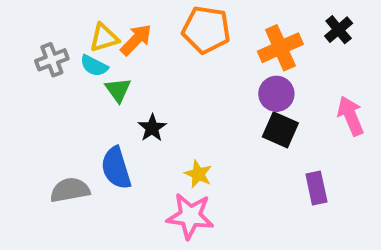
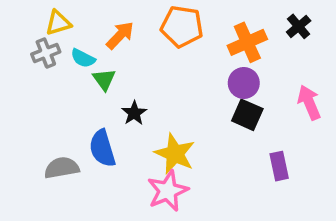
yellow triangle: (104, 38) -> (58, 23), moved
yellow star: (198, 174) -> (175, 154), size x1.6
pink star: (190, 216) -> (168, 191), turned -30

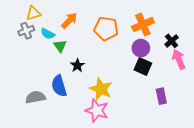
orange pentagon: (182, 26) -> (106, 29), moved
black cross: (299, 26) -> (172, 41), moved
pink star: (168, 191) -> (97, 111), turned -30

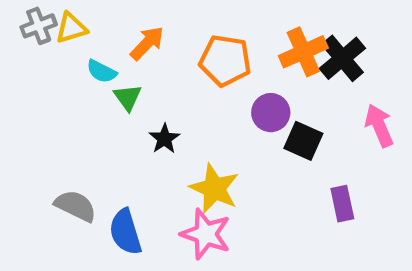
gray cross: (26, 31) -> (39, 26), moved
black cross: (172, 41) -> (342, 58), moved, size x1.5
purple circle: (141, 48) -> (271, 113), moved
blue semicircle: (59, 86) -> (125, 232), moved
gray semicircle: (35, 97) -> (76, 206), turned 36

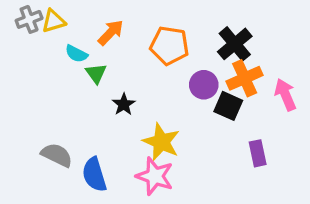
orange cross: (303, 52) -> (245, 78), moved
black cross: (342, 58) -> (235, 44), moved

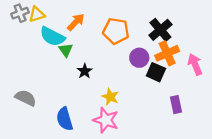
cyan semicircle: (76, 54) -> (52, 37), size x1.6
yellow star: (161, 142) -> (110, 97), size x0.7
gray semicircle: (57, 155) -> (26, 98), moved

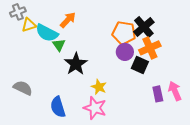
yellow triangle: (37, 14) -> (29, 25), moved
orange pentagon: (116, 31) -> (124, 33), moved
pink arrow: (195, 64) -> (175, 91), moved
black star: (85, 71) -> (76, 64), size x1.6

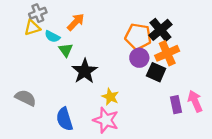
gray cross: (18, 12) -> (38, 13), moved
cyan semicircle: (47, 33) -> (52, 37), size x0.6

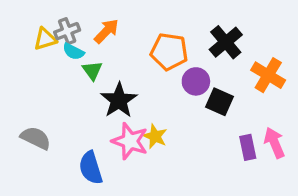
gray cross: (38, 13) -> (67, 31), moved
orange pentagon: (138, 37) -> (169, 52), moved
orange cross: (167, 53) -> (268, 75), moved, turned -35
pink star: (106, 120) -> (130, 141), moved

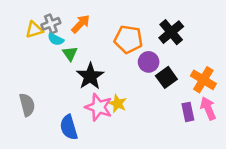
orange cross: (268, 75) -> (203, 80), moved
black square: (219, 102) -> (166, 77), turned 30
gray semicircle: (36, 138) -> (27, 105), turned 50

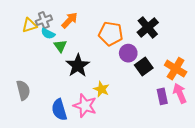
pink star: (99, 107) -> (85, 106), moved

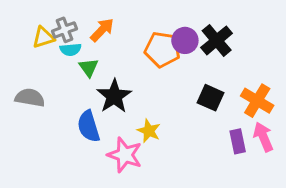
cyan semicircle: (48, 34) -> (71, 49), turned -32
purple circle: (128, 53) -> (185, 40), moved
black square: (144, 67) -> (211, 98), turned -30
gray semicircle: (23, 90) -> (30, 98), moved, turned -66
blue semicircle: (59, 110) -> (89, 126), moved

